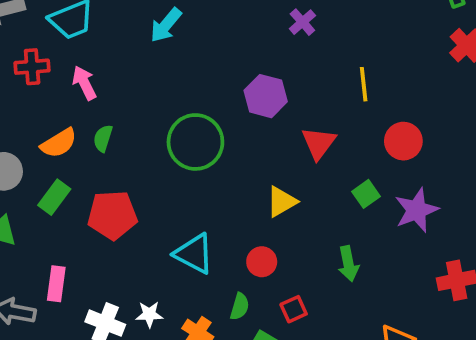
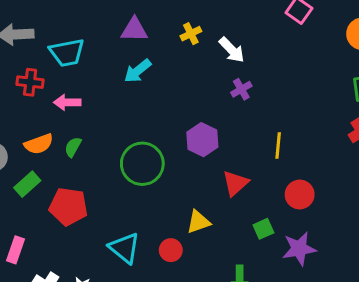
pink arrow: (84, 83) -> (67, 102), turned -75
red circle: (262, 262) -> (171, 250), moved

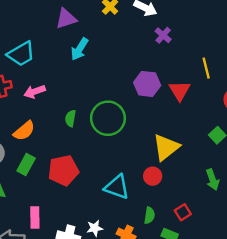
green semicircle: (73, 147) -> (70, 118), moved
red triangle: (235, 183) -> (180, 91), moved
yellow triangle: (198, 222) -> (166, 147), size x1.4

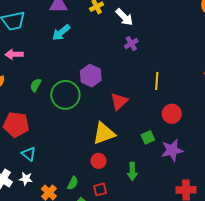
purple hexagon: (147, 84) -> (91, 76), moved
red triangle: (180, 91) -> (119, 101), moved
red circle: (153, 176) -> (98, 161), moved
cyan triangle: (117, 187) -> (29, 154), moved, size x0.7

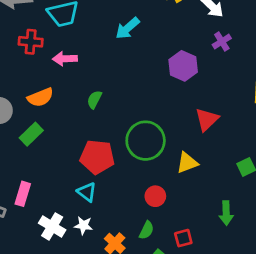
purple hexagon: (91, 76) -> (183, 66), moved
green circle: (65, 95) -> (146, 141), moved
red pentagon: (16, 125) -> (97, 157), moved
yellow triangle: (104, 133) -> (187, 163), size x0.7
red circle: (98, 161) -> (155, 196), moved

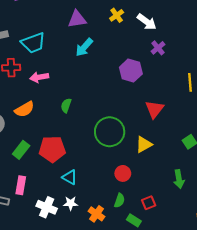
green rectangle: (31, 134) -> (21, 150), moved
red pentagon: (97, 157) -> (52, 149), moved

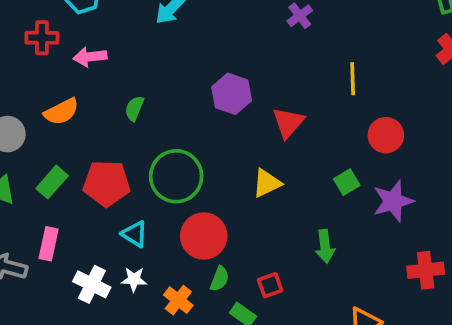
purple hexagon: (131, 71) -> (232, 94), moved
green circle: (110, 132) -> (176, 176), moved
red circle: (123, 173) -> (204, 236), moved, size x1.6

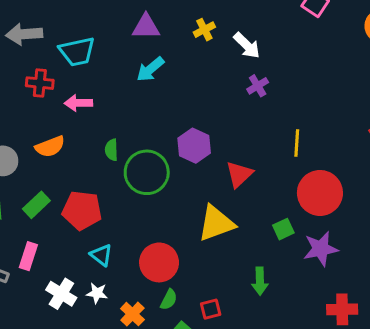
green semicircle: (134, 108) -> (111, 150), turned -30
red circle: (386, 135) -> (320, 193), size x1.5
green circle: (176, 176) -> (147, 172), moved
yellow triangle: (267, 183) -> (216, 223), size x1.5

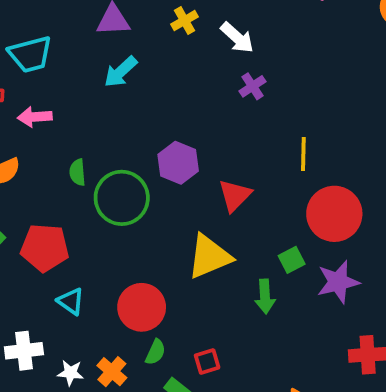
green arrow: (260, 281) -> (265, 296), moved
white star: (97, 293) -> (70, 373), moved
white cross: (61, 294) -> (24, 351), turned -36

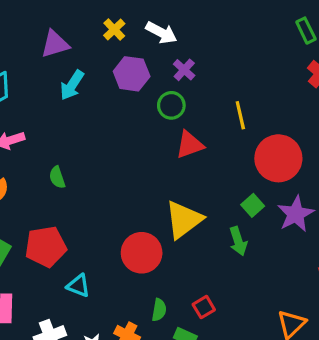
purple hexagon: (178, 163) -> (132, 74), moved
red triangle: (235, 195) -> (190, 145), moved, turned 40
green circle: (122, 198) -> (171, 105), moved, size x0.6
red circle: (142, 307) -> (142, 253), moved

